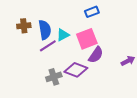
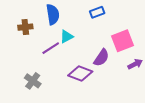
blue semicircle: (45, 30) -> (53, 14), moved
pink square: (87, 39) -> (122, 41), moved
gray cross: (54, 77) -> (33, 81), moved, turned -35

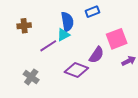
blue semicircle: (53, 14) -> (67, 22), moved

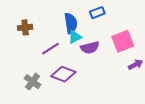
cyan triangle: (63, 35) -> (75, 37), moved
purple semicircle: (96, 55) -> (90, 48), moved, turned 42
purple diamond: (76, 70) -> (63, 74), moved

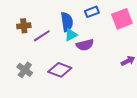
pink square: (123, 41) -> (122, 19), moved
purple line: (51, 49) -> (42, 36), moved
gray cross: (33, 82) -> (25, 70), moved

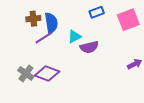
blue semicircle: (67, 22) -> (51, 23), moved
brown cross: (24, 26) -> (33, 19), moved
purple diamond: (60, 70) -> (47, 73), moved

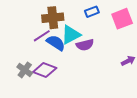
brown cross: (33, 19) -> (53, 18), moved, size x1.5
blue semicircle: (51, 23) -> (56, 43), moved, turned -48
cyan triangle: (74, 37) -> (71, 35), size x1.5

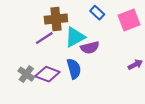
blue rectangle: (92, 12) -> (97, 13), turned 64
blue semicircle: (56, 43) -> (74, 69), moved, turned 42

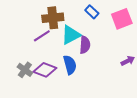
purple semicircle: (90, 48) -> (85, 45), turned -72

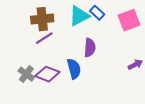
brown cross: (53, 18) -> (42, 19), moved
cyan triangle: (71, 35) -> (79, 16), moved

